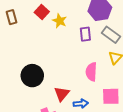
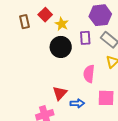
brown rectangle: (11, 17) -> (25, 22), moved
black circle: (32, 76) -> (61, 47), moved

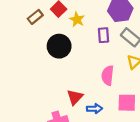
brown rectangle: (25, 22) -> (35, 17), turned 64
black circle: (61, 47) -> (59, 46), moved

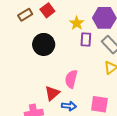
yellow star: (77, 20) -> (77, 23), moved
pink semicircle: (108, 75) -> (71, 79), moved

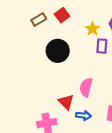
red triangle: (52, 93) -> (66, 102), turned -35

